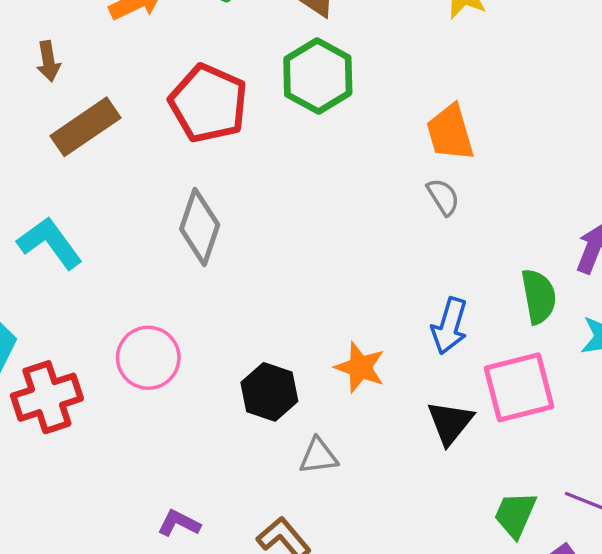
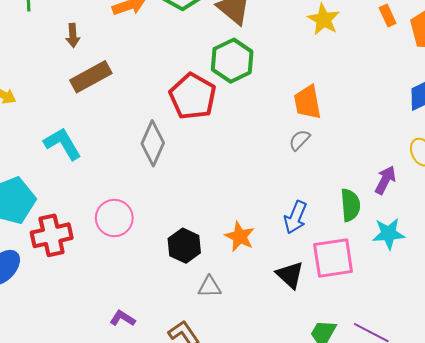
red pentagon: (208, 103) -> (193, 96), moved
gray semicircle: (443, 197) -> (300, 140), turned -110
black triangle: (450, 423) -> (290, 275), turned -32

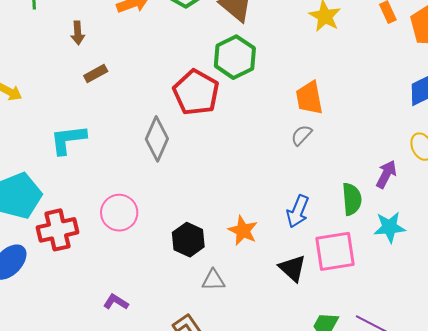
brown rectangle: (91, 77) -> (96, 74), size x0.6
cyan L-shape: (63, 144) -> (68, 140), turned -66
purple L-shape: (123, 318) -> (116, 302), moved

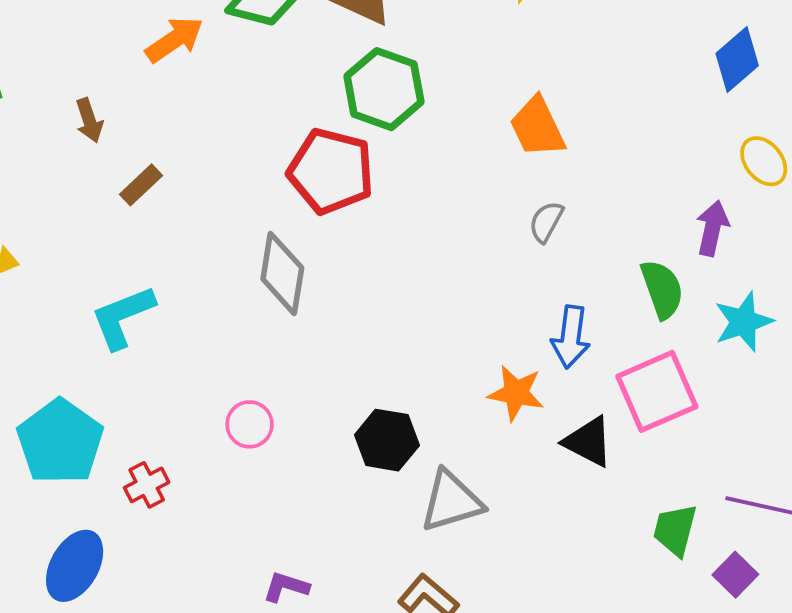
gray semicircle: (302, 135) -> (546, 222), moved
pink circle: (119, 213) -> (250, 424), size x0.7
red cross: (57, 230) -> (147, 485), size x0.6
orange star: (243, 231) -> (516, 393), moved
gray triangle: (213, 280) -> (451, 501), size x1.5

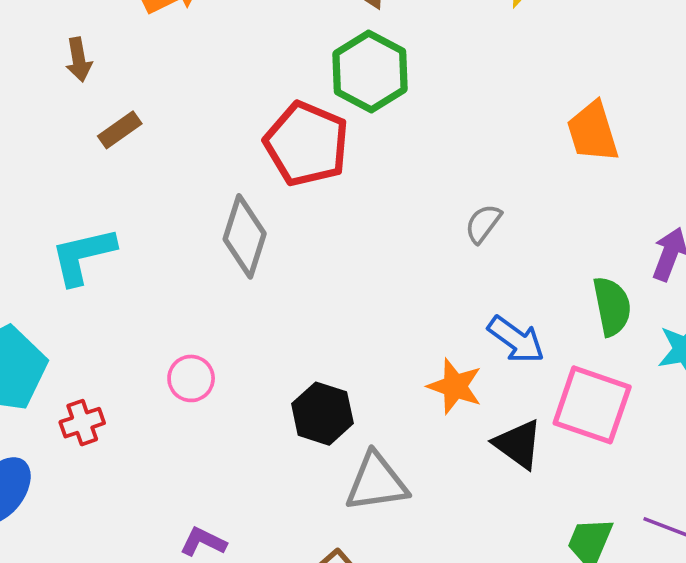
orange trapezoid: (537, 127) -> (593, 132), moved
gray semicircle: (546, 222) -> (483, 224), moved
blue arrow: (571, 337) -> (516, 340), turned -70
pink square: (657, 391) -> (592, 405), turned 34

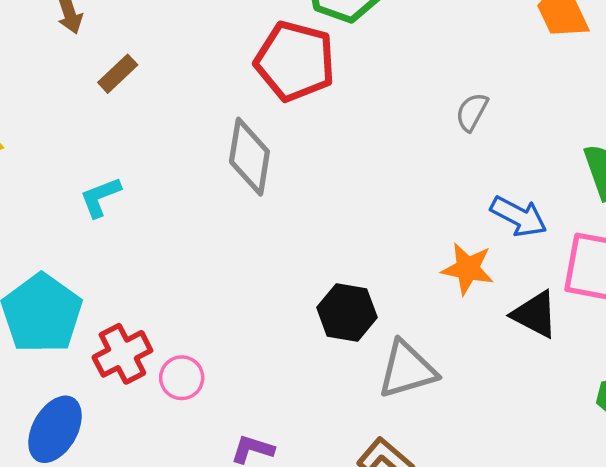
cyan L-shape: (83, 256) -> (100, 197), size x0.7
pink circle: (191, 378) -> (182, 378), moved
red cross: (82, 423) -> (122, 354), size x1.4

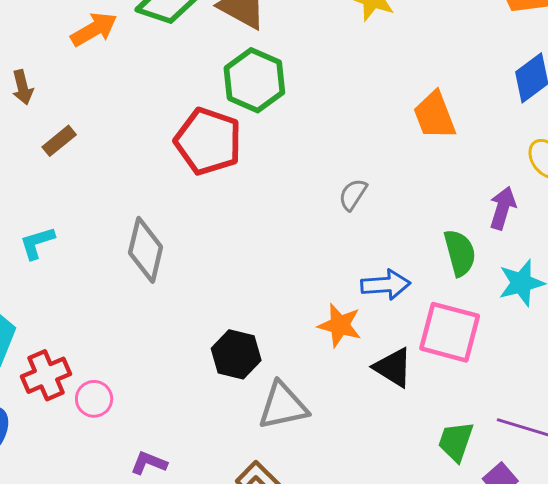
gray diamond: (249, 157) -> (146, 250), moved
blue arrow: (519, 216) -> (386, 285), turned -36

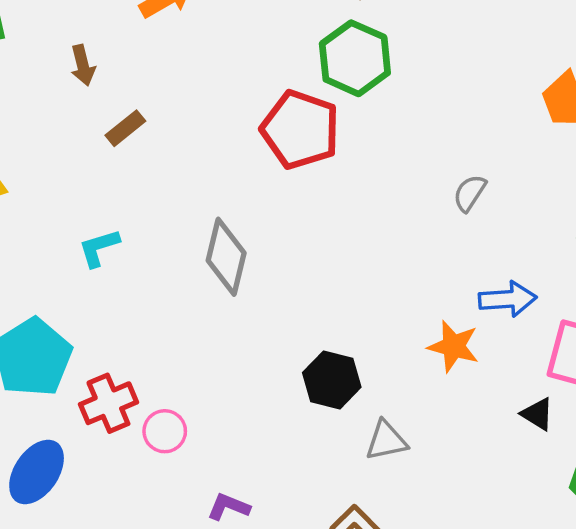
black triangle: (393, 368) -> (537, 414), moved, size x0.7
gray triangle: (283, 406) -> (386, 441), size x0.7

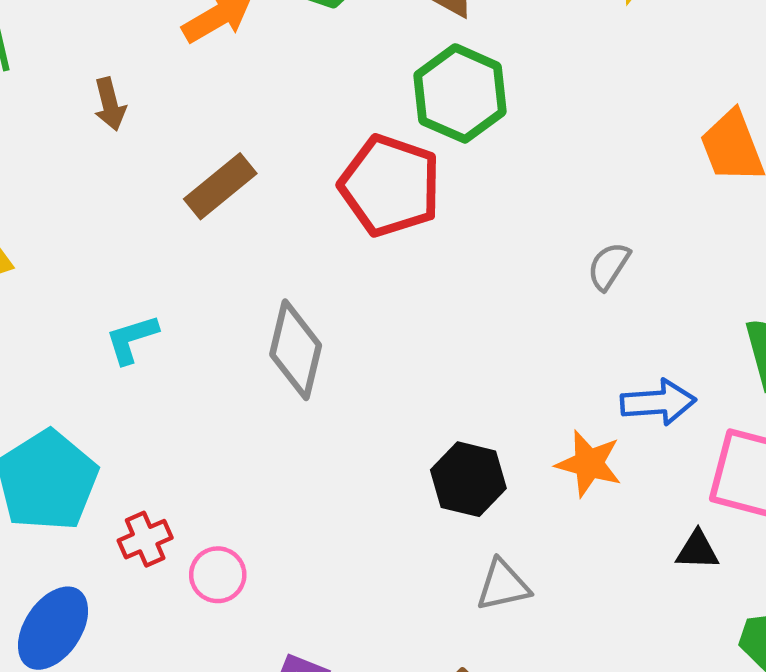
brown rectangle: (125, 128) -> (220, 186), moved, size x1.4
black hexagon: (332, 380) -> (468, 479), moved
red cross: (108, 403) -> (145, 539), size x0.7
black triangle: (537, 414) -> (697, 550), turned -30

